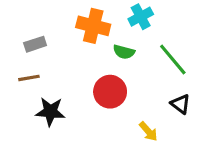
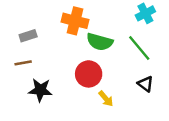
cyan cross: (141, 17) -> (145, 13), moved
green semicircle: (124, 52) -> (100, 42), size x1.5
yellow arrow: (148, 131) -> (106, 99), moved

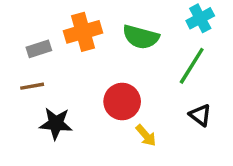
orange cross: (75, 21) -> (83, 32), moved, turned -30
green semicircle: (100, 42) -> (141, 37), moved
green line: (139, 48) -> (192, 66), turned 72

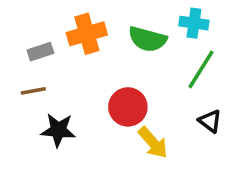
cyan cross: (200, 18) -> (194, 23), moved, turned 36
yellow arrow: (146, 135) -> (153, 143), size x1.4

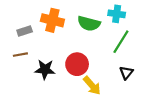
orange cross: (87, 34) -> (52, 20), turned 30
black triangle: (210, 121) -> (126, 73), turned 32
black star: (58, 130) -> (45, 70), moved

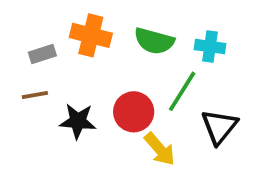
cyan cross: (117, 14) -> (210, 47), moved
green line: (121, 42) -> (182, 91), moved
black triangle: (126, 73) -> (219, 127), size x1.5

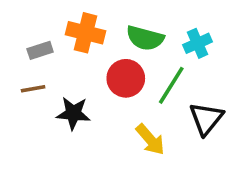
cyan cross: (210, 47) -> (197, 43), turned -32
red circle: (134, 112) -> (126, 78), moved

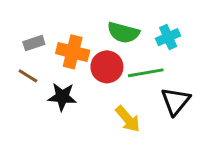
orange cross: (86, 33) -> (73, 52), moved
green line: (171, 85) -> (146, 73), turned 48
brown line: (33, 89) -> (28, 76), turned 42

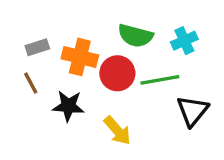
brown line: (28, 76) -> (31, 83), turned 30
yellow arrow: (128, 119) -> (117, 130), moved

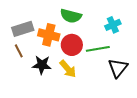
green semicircle: (135, 36) -> (71, 16), moved
gray rectangle: (37, 47) -> (23, 29), size x1.5
yellow arrow: (117, 130) -> (68, 69), moved

